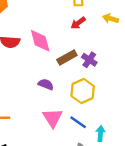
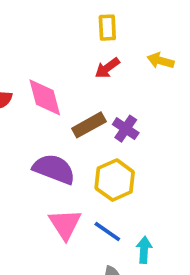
purple semicircle: (46, 84) -> (54, 169), size x1.6

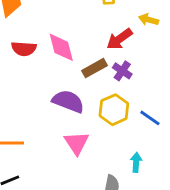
red arrow: (107, 68) -> (119, 39), moved, size x1.4
blue line: (107, 231) -> (150, 118), moved

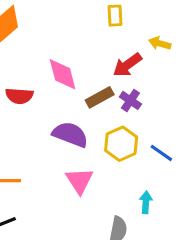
red semicircle: (24, 49) -> (19, 96), moved

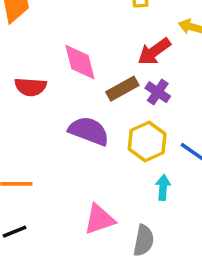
pink triangle: (80, 181) -> (99, 219), moved, turned 44
cyan arrow: (146, 202) -> (163, 188), moved

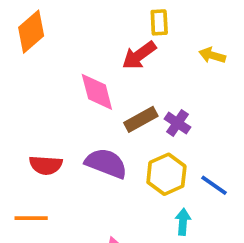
red arrow: (154, 51) -> (139, 55), moved
red semicircle: (31, 87) -> (46, 165), moved

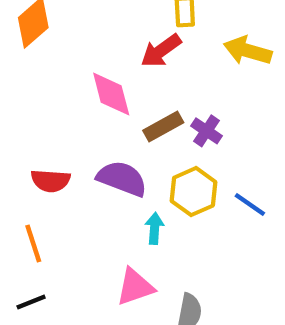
yellow arrow: (212, 55) -> (248, 51), size x1.5
orange line: (31, 218) -> (33, 244), turned 72
cyan arrow: (183, 222) -> (155, 228), moved

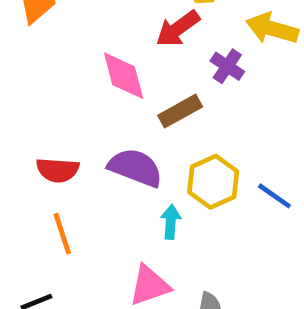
purple cross: (207, 131) -> (227, 66), moved
orange line: (33, 244) -> (62, 234), moved

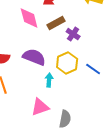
purple cross: (227, 66) -> (73, 34), moved
brown rectangle: (180, 111) -> (56, 23), moved

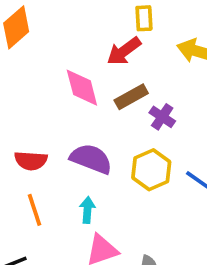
cyan arrow: (49, 80) -> (87, 210), moved

